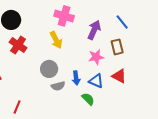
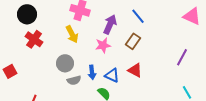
brown rectangle: (117, 47) -> (133, 41), turned 49
pink star: (96, 57) -> (103, 45), moved

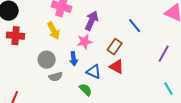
blue line: (138, 16) -> (135, 26), moved
red cross: (34, 39) -> (16, 36), turned -30
brown rectangle: (133, 41) -> (115, 47), moved
blue arrow: (92, 72) -> (74, 59), moved

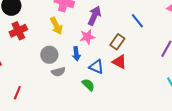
red cross: (16, 36) -> (18, 31), turned -30

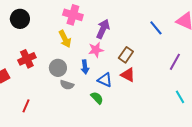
blue line: (137, 21) -> (156, 28), moved
red cross: (18, 31) -> (27, 59), moved
gray semicircle: (58, 72) -> (67, 85), turned 32

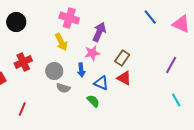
blue line: (156, 28) -> (150, 17), moved

